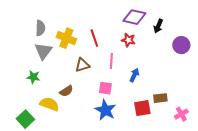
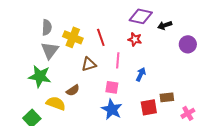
black arrow: (158, 26) -> (165, 25), turned 48
green star: (33, 77) -> (40, 76), size x1.6

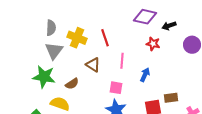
red star: (135, 39) -> (153, 44), moved
brown triangle: (89, 64) -> (93, 65), turned 49
brown semicircle: (73, 90) -> (72, 84), moved

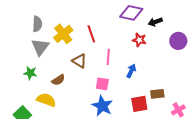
yellow cross: (77, 38) -> (63, 34), turned 30
green star: (44, 77) -> (30, 73), size x0.6

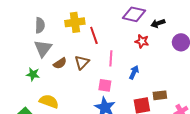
yellow cross: (63, 34) -> (75, 22), moved, turned 30
brown triangle: (79, 61) -> (82, 62), turned 42
brown semicircle: (58, 80) -> (60, 63), moved

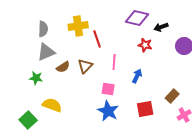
gray triangle: (43, 48) -> (46, 52), turned 30
brown rectangle: (160, 95) -> (172, 96), moved, turned -40

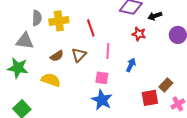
yellow cross: (78, 26) -> (59, 21), moved
gray triangle: (46, 52) -> (25, 41), moved, turned 30
green star: (36, 78) -> (18, 68), moved, size x1.5
yellow semicircle: (52, 105) -> (51, 80), moved
red square: (145, 109) -> (150, 98), moved

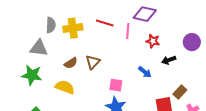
black arrow: (155, 16) -> (169, 60), moved
red line: (91, 28) -> (105, 23), moved, turned -54
pink line: (108, 51) -> (128, 31), moved
blue arrow: (131, 65) -> (145, 72), turned 104

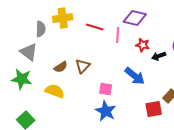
yellow cross: (73, 28) -> (63, 18), moved
gray triangle: (39, 48) -> (29, 52), turned 30
black arrow: (169, 60) -> (159, 56), moved
blue arrow: (145, 72) -> (135, 76), size x1.5

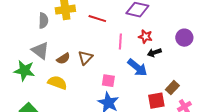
pink line: (118, 35) -> (120, 42), moved
gray triangle: (29, 52) -> (40, 51), moved
black arrow: (159, 56) -> (154, 53), moved

